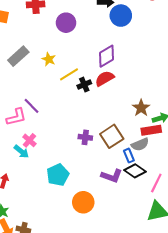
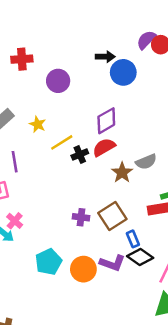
purple line: (31, 106) -> (15, 162), moved, turned 36
brown star: (141, 108) -> (122, 173), moved
gray semicircle: (140, 144) -> (146, 162), moved
orange circle: (83, 202) -> (83, 269), moved

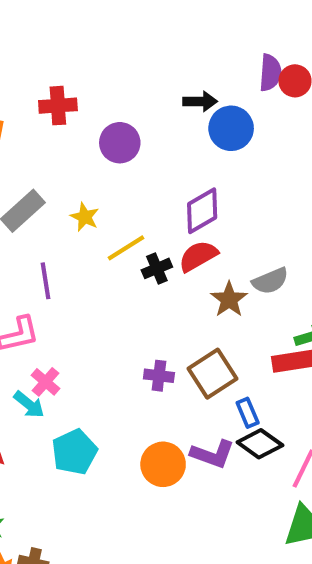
purple semicircle: (146, 40) -> (270, 73), turned 140
cyan pentagon: (48, 262) -> (74, 452), moved

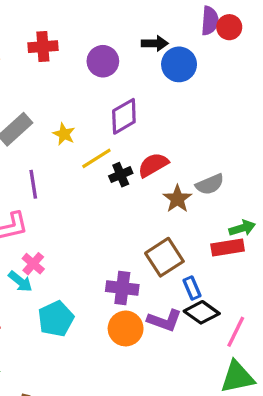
purple circle: (120, 143) -> (103, 61), moved
purple diamond: (202, 211) -> (124, 116), moved
purple cross: (159, 376) -> (122, 288), moved, size x1.4

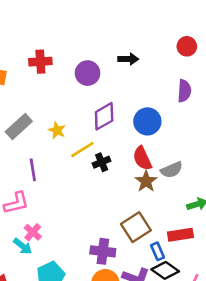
purple semicircle: (210, 21) -> (184, 91), moved
blue circle: (179, 64) -> (147, 121), moved
red semicircle: (153, 165) -> (142, 158), moved, turned -85
red rectangle: (228, 247) -> (180, 235), moved

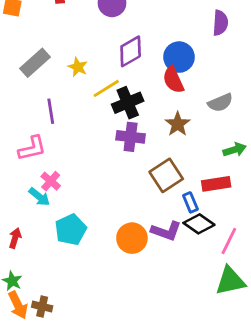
red semicircle: (142, 158) -> (173, 80), moved
black cross: (102, 162) -> (128, 103), size x1.5
gray semicircle: (172, 170) -> (220, 103), moved
purple cross: (103, 251) -> (131, 137), moved

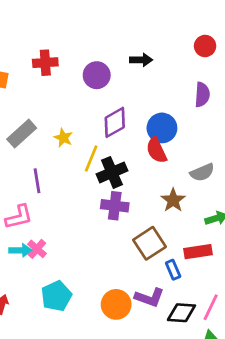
yellow line: (106, 88) -> (91, 159), turned -36
brown star: (178, 124) -> (173, 200), moved
cyan arrow: (39, 197) -> (20, 250), moved, turned -40
black diamond: (199, 224) -> (181, 313), moved, turned -32

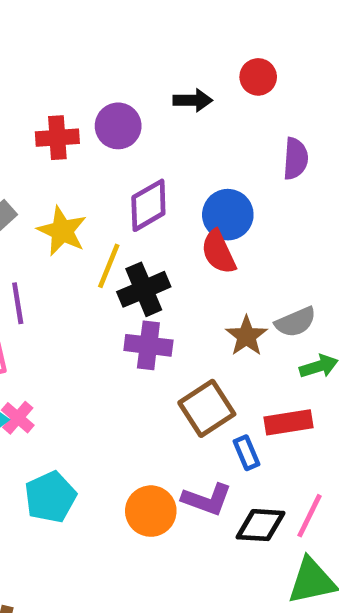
red circle: (205, 46) -> (258, 77), moved
red cross: (45, 63) -> (57, 138), moved
yellow star: (63, 138) -> (62, 231), size x1.5
gray semicircle: (202, 172) -> (296, 322), moved

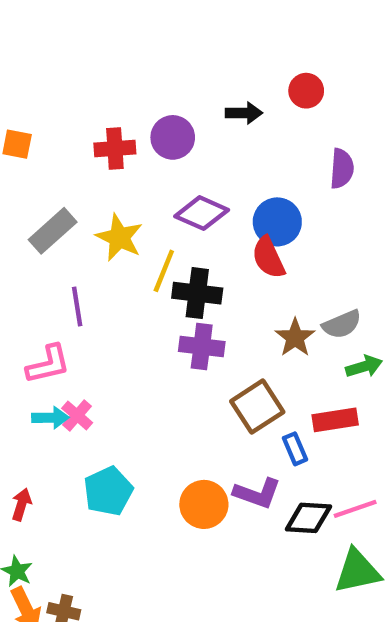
purple diamond: (148, 205) -> (202, 213), turned 54
black cross: (144, 289) -> (197, 293), turned 30
pink line: (310, 516) -> (355, 509), turned 45

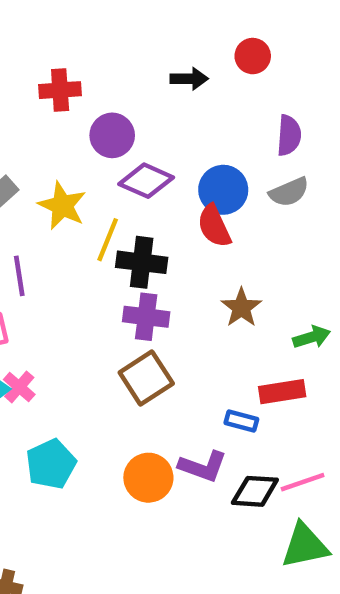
purple circle: (173, 137) -> (112, 135), moved
red cross: (115, 149) -> (60, 90), moved
gray semicircle: (342, 324) -> (289, 192), moved
brown square: (257, 407) -> (146, 378), moved
blue rectangle: (295, 449) -> (241, 421), turned -52

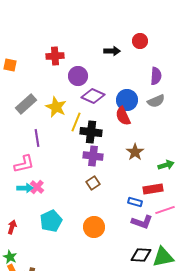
brown square: (146, 378) -> (93, 183), size x0.6
purple L-shape: (203, 466) -> (142, 222), moved
pink line: (303, 482) -> (165, 210), moved
black diamond: (255, 491) -> (141, 255), moved

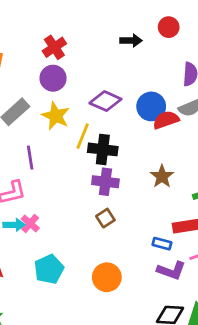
red cross: (55, 56) -> (54, 47), turned -30
purple circle: (78, 76) -> (53, 78), moved
red semicircle: (123, 116) -> (166, 120), moved, turned 96

